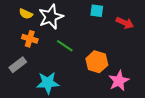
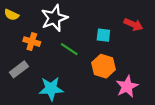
cyan square: (97, 11) -> (103, 35), moved
yellow semicircle: (26, 14) -> (11, 15), moved

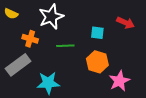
green line: (69, 49) -> (65, 46), turned -36
gray rectangle: (19, 69) -> (18, 65), size x1.4

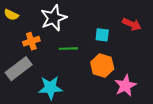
orange cross: (30, 39) -> (31, 41), turned -35

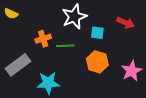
white star: (54, 18) -> (74, 17), moved
orange cross: (31, 41) -> (43, 39), moved
pink star: (125, 86) -> (132, 71), moved

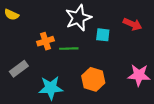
orange hexagon: (97, 62) -> (93, 79), moved
gray rectangle: (18, 65) -> (19, 69), size x0.7
pink star: (132, 71) -> (139, 75), turned 30

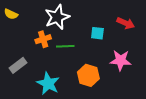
white star: (78, 18) -> (57, 17), moved
pink star: (139, 75) -> (121, 60), moved
cyan star: (51, 88) -> (48, 83), turned 30

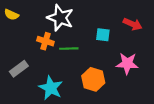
white star: (57, 17) -> (60, 18), turned -30
orange cross: (43, 39) -> (45, 41), turned 35

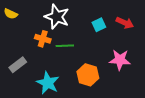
cyan square: (103, 35) -> (99, 25), moved, turned -32

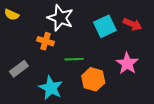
cyan square: (99, 25) -> (105, 26), size x1.5
green line: (65, 46) -> (74, 59), moved
pink star: (120, 60) -> (127, 63), turned 30

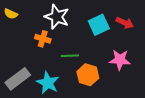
pink star: (127, 63) -> (120, 60), turned -30
gray rectangle: (19, 69) -> (18, 79), moved, size x1.4

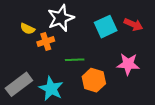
yellow semicircle: (11, 14) -> (28, 29), moved
white star: (57, 17) -> (61, 18), turned 30
orange cross: (43, 39) -> (46, 42), turned -35

